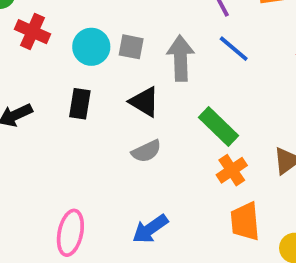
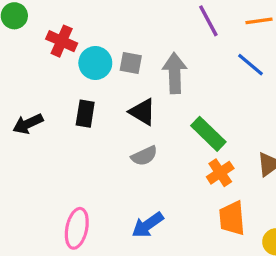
red cross: (32, 32) -> (62, 41), moved
blue line: (234, 49) -> (251, 65), moved

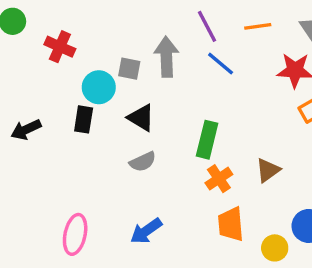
cyan circle: (95, 63) -> (99, 87), moved
blue line: (251, 65) -> (221, 64), moved
gray arrow: (175, 73) -> (166, 57), moved
green rectangle: (208, 134) -> (207, 140), turned 60

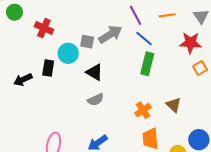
gray arrow: (166, 57) -> (110, 34), turned 60
black rectangle: (84, 119) -> (48, 68), moved
green rectangle: (207, 140) -> (147, 64), moved
brown triangle: (268, 170) -> (174, 105), turned -42

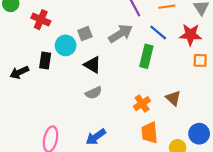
gray arrow: (110, 34) -> (120, 34), moved
blue line: (144, 39) -> (158, 32), moved
gray square: (87, 42) -> (85, 34), turned -32
orange square: (200, 68) -> (200, 60), turned 32

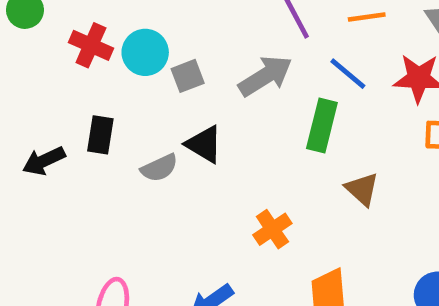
cyan circle: (66, 45) -> (145, 52), moved
gray semicircle: (94, 93) -> (159, 168), moved
brown triangle: (173, 98) -> (362, 189), moved
orange cross: (142, 104) -> (272, 229), moved

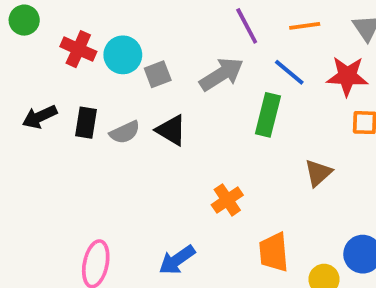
black arrow: (44, 161) -> (40, 117), moved
gray semicircle: (159, 168) -> (125, 132), moved
brown triangle: (362, 189) -> (318, 173), moved, turned 36

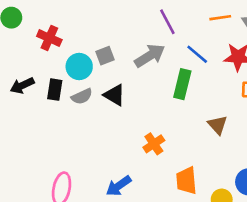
orange line: (305, 26) -> (220, 18), moved
cyan circle: (123, 55) -> (79, 67), moved
brown triangle: (318, 173) -> (218, 125), turned -30

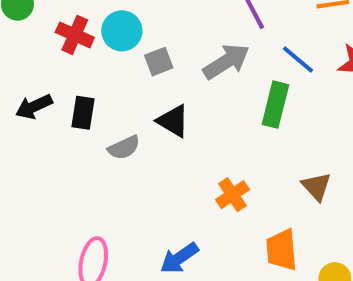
cyan circle: (79, 67) -> (122, 31), moved
gray semicircle: (82, 96) -> (124, 148), moved
brown triangle: (218, 125) -> (316, 186), moved

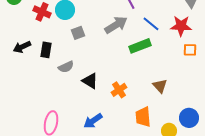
gray square: (159, 62) -> (78, 33), moved
green rectangle: (275, 105) -> (140, 46), turned 55
black triangle: (173, 121) -> (90, 81), moved

